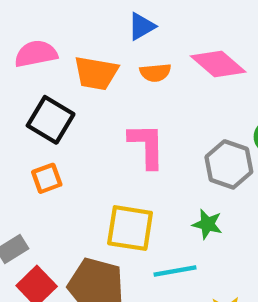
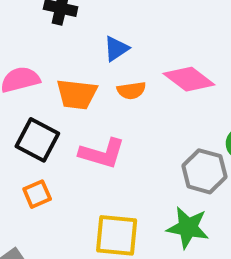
pink L-shape: (147, 146) -> (102, 153), moved, turned 111
green star: (207, 224) -> (188, 228), size x1.5

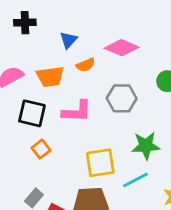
gray hexagon: (204, 171) -> (122, 98), moved

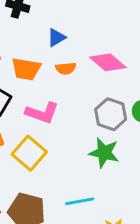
gray hexagon: (122, 98) -> (111, 114), moved
green star: (146, 146) -> (104, 153), moved
yellow square: (100, 163) -> (29, 153), moved, turned 32

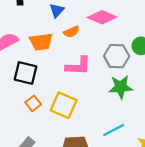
pink L-shape: (42, 113) -> (78, 66), moved

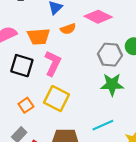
pink L-shape: (78, 66) -> (53, 63), moved, turned -70
orange square: (33, 103) -> (26, 105), moved

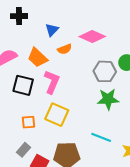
orange trapezoid: (39, 37) -> (37, 58), turned 50
orange square: (26, 105) -> (29, 122), turned 32
cyan line: (103, 125) -> (101, 137), turned 48

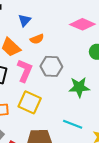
pink diamond: (92, 36) -> (82, 24), moved
gray hexagon: (105, 71) -> (51, 66), moved

